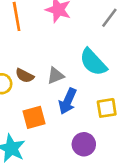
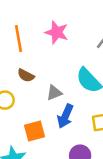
brown semicircle: (25, 76) -> (26, 75), moved

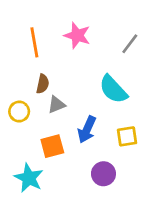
brown semicircle: (26, 75) -> (43, 84), turned -105
gray triangle: (54, 93) -> (56, 105), moved

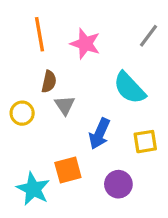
pink star: (77, 35) -> (85, 44), moved
gray triangle: (56, 105) -> (65, 105), turned -42
orange square: (52, 146) -> (68, 170), moved

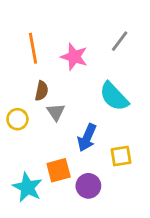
gray line: (148, 36) -> (120, 41), moved
yellow square: (145, 142) -> (121, 156), moved
purple circle: (118, 184) -> (88, 186), moved

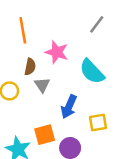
pink star: (74, 57) -> (57, 52), moved

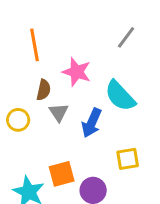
blue arrow: (69, 107) -> (92, 123), moved

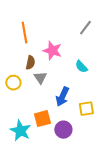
cyan semicircle: (120, 96) -> (81, 67), size x0.6
blue arrow: (92, 123) -> (62, 97), moved

